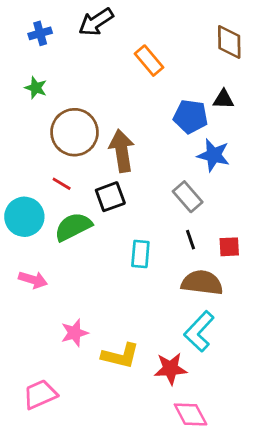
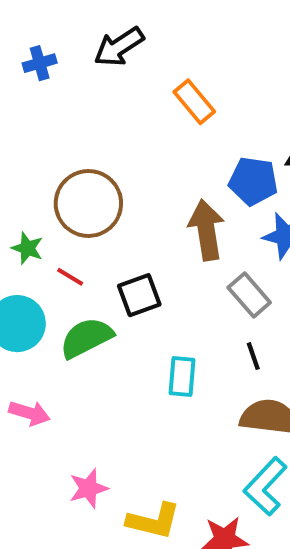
green star: (36, 88) -> (27, 248), moved
brown arrow: (122, 151) -> (206, 230), moved

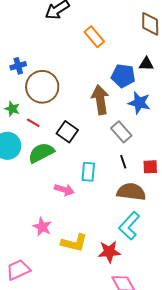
blue cross: (40, 63) -> (18, 66), moved
black square: (139, 295) -> (67, 132), turned -35
pink arrow: (29, 413) -> (64, 190), moved
pink star: (88, 488) -> (42, 227), turned -30

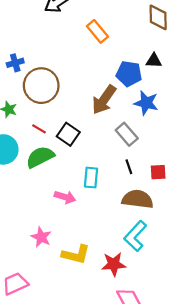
brown arrow: (100, 100) -> (104, 100), turned -136
red line: (33, 123) -> (39, 129), moved

